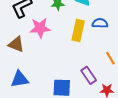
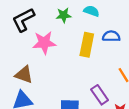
brown triangle: (16, 44) -> (24, 75), moved

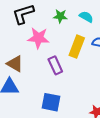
purple rectangle: (100, 95) -> (55, 65), moved

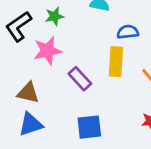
green star: (60, 16) -> (54, 16), moved
yellow rectangle: (77, 47) -> (116, 62), moved

